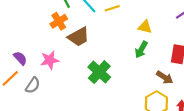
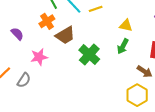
purple semicircle: (20, 58) -> (17, 34), moved
green cross: (99, 72) -> (89, 55), moved

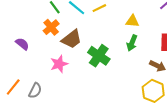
pink star: (39, 57) -> (59, 64), moved

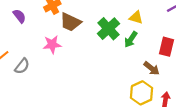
brown trapezoid: (72, 39) -> (70, 22), turned 50
green cross: (99, 56) -> (108, 29), moved

